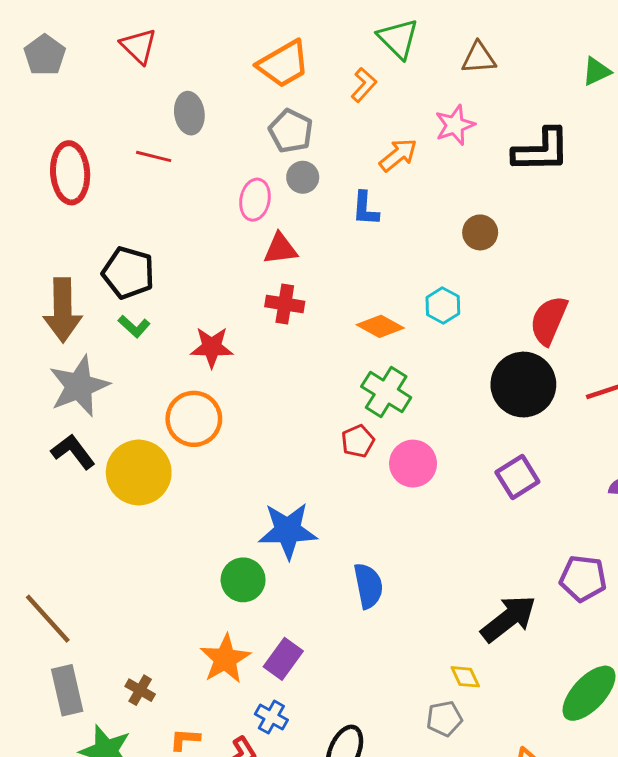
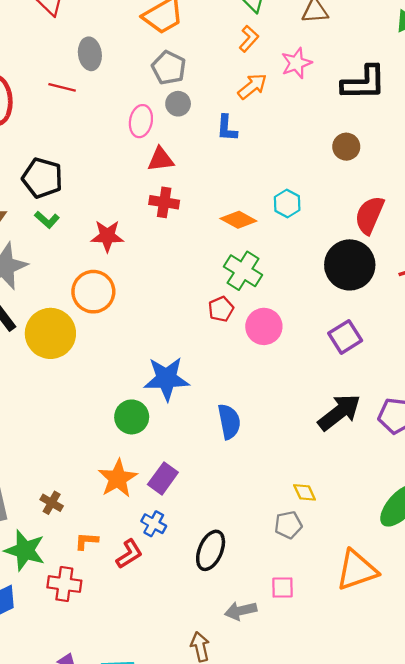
orange L-shape: (364, 85) -> (249, 39), moved
brown circle: (480, 232) -> (346, 147), moved
black arrow: (508, 619) -> (339, 412), moved

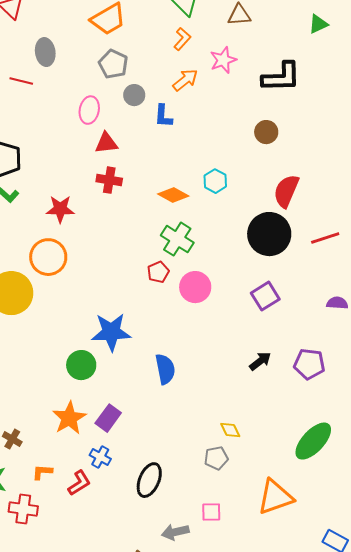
gray circle: (178, 104) -> (134, 95), moved
black arrow: (339, 412) -> (260, 361), size x0.6

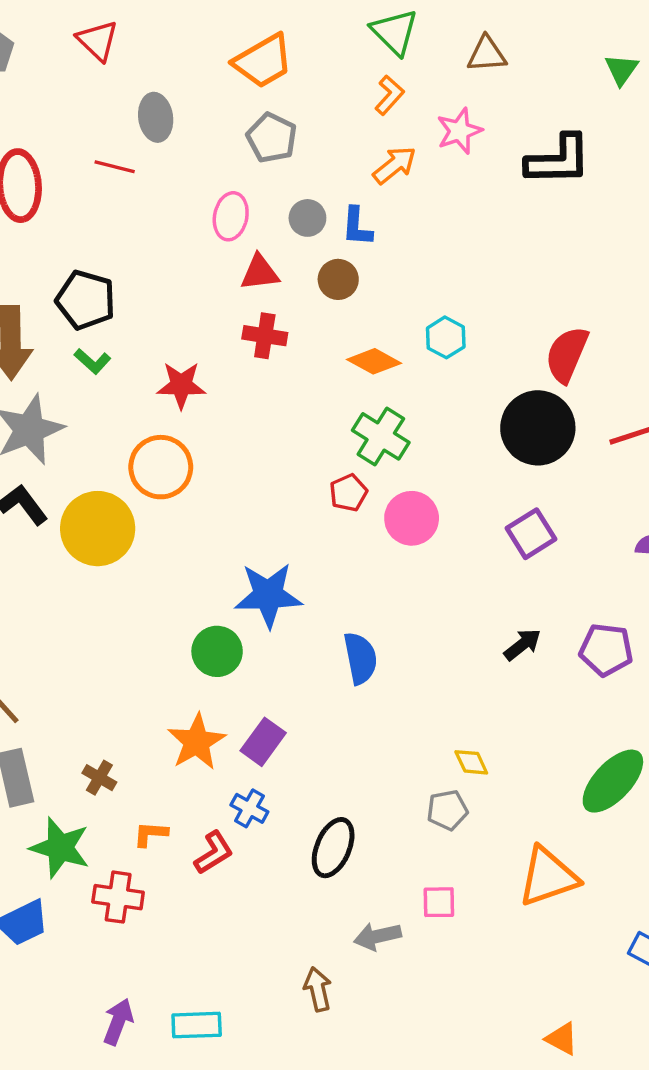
green triangle: (318, 24) -> (621, 70), turned -30
gray circle: (134, 95) -> (307, 218), moved
brown circle: (266, 132) -> (338, 279), moved

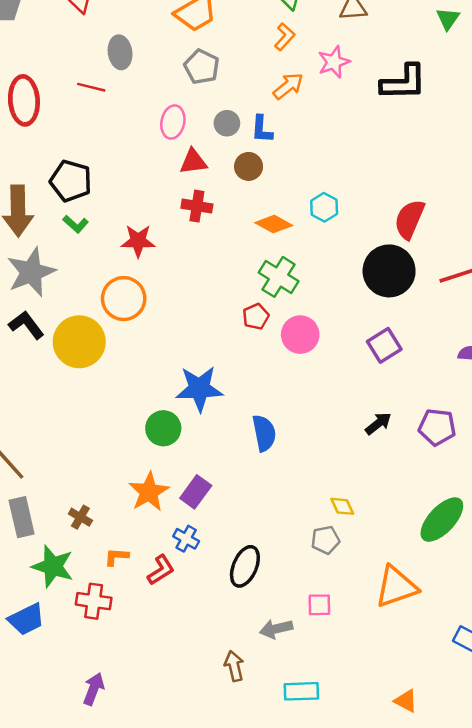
cyan rectangle: (197, 1025) -> (301, 691), moved

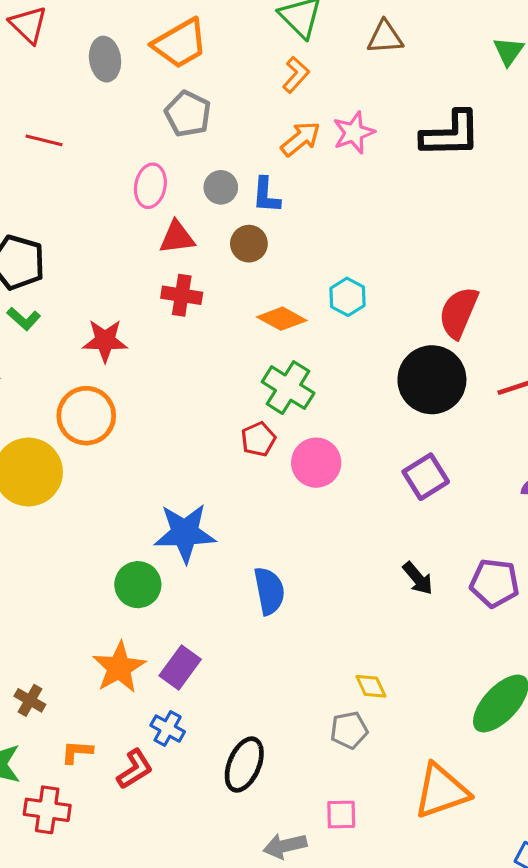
gray ellipse: (120, 52) -> (105, 59), moved
pink star: (334, 62) -> (354, 133), moved
black arrow: (378, 423) -> (418, 578), turned 88

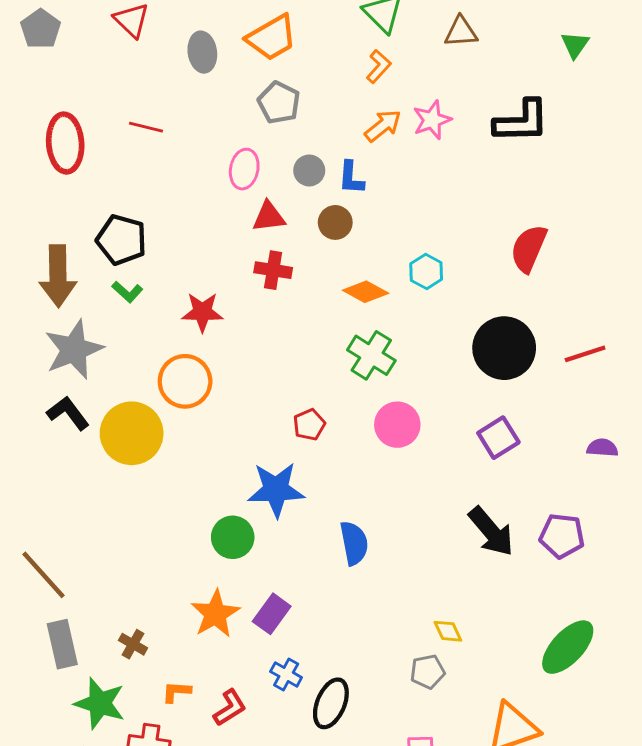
red semicircle: (459, 312) -> (529, 248), moved
red pentagon: (258, 439) -> (309, 425), moved
black arrow: (418, 578) -> (491, 532), size x1.6
blue cross: (168, 729) -> (286, 674), moved

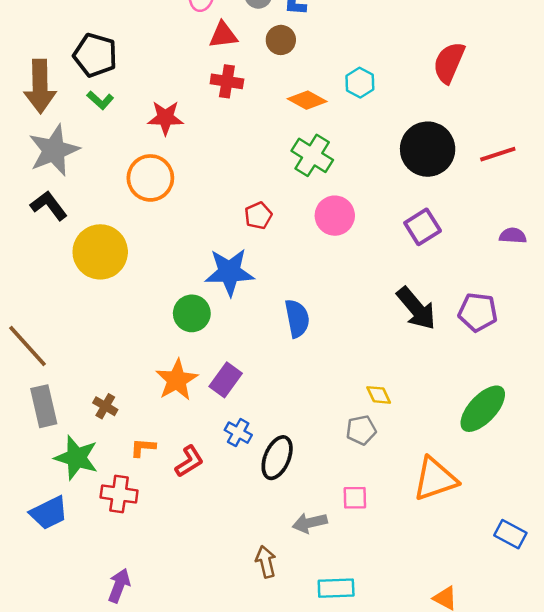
yellow circle: (132, 433) -> (100, 252), moved

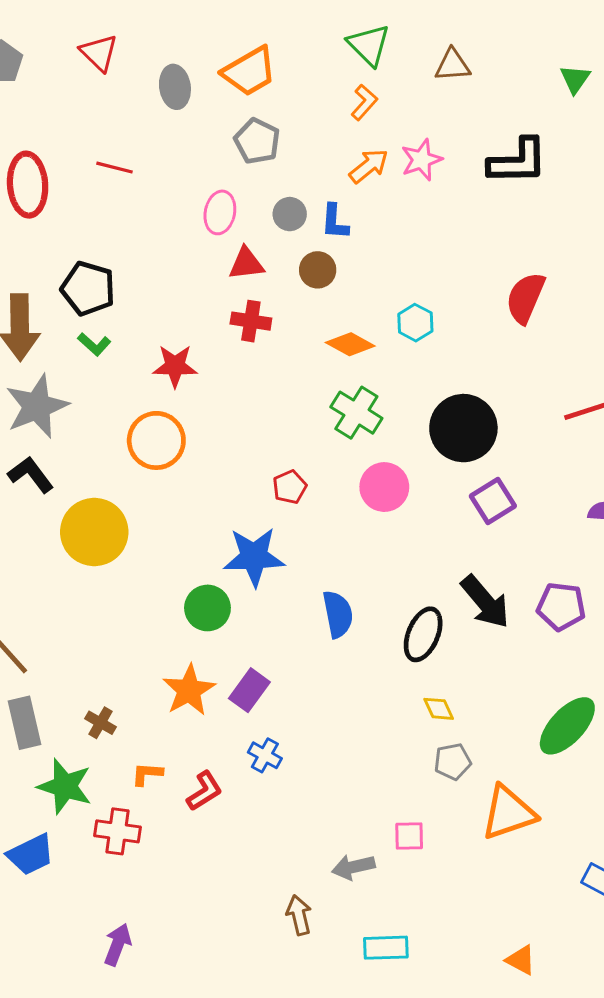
black circle: (428, 149) -> (463, 428), moved
gray pentagon: (361, 430) -> (453, 762), moved
black ellipse: (277, 458) -> (423, 634), moved

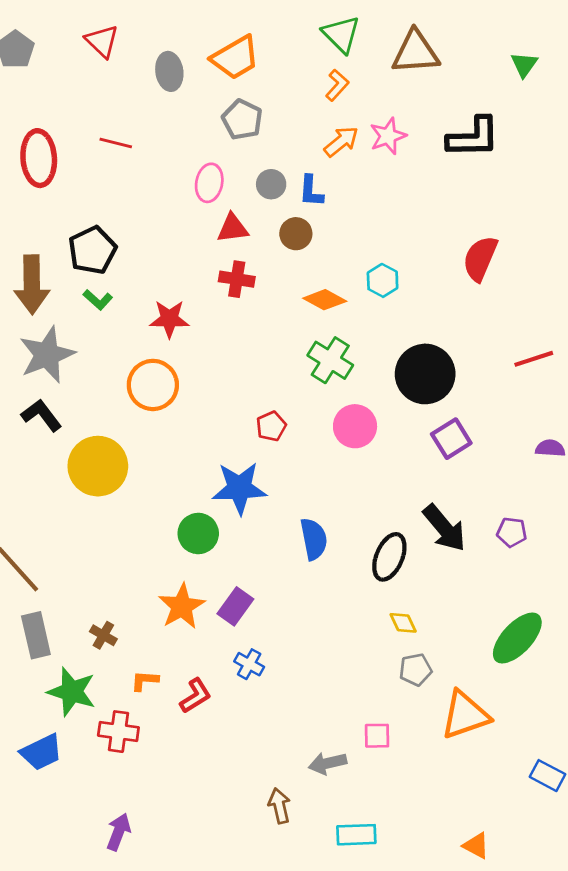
brown triangle: (453, 65) -> (416, 52), size x1.5
black pentagon: (88, 288) -> (92, 250), turned 30
purple pentagon: (561, 606) -> (512, 532), size x0.7

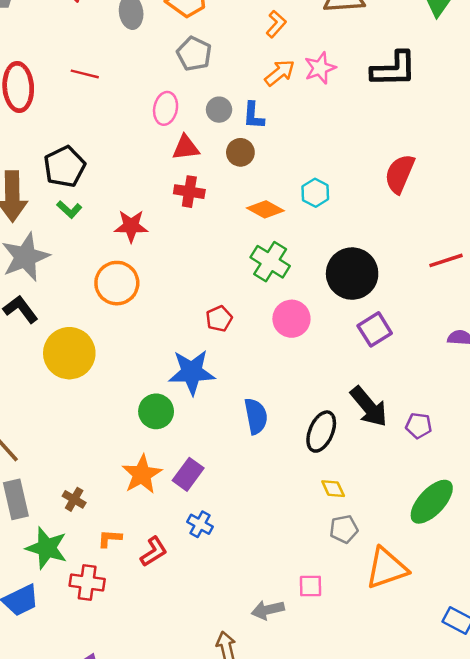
purple pentagon: (512, 532) -> (419, 426), moved

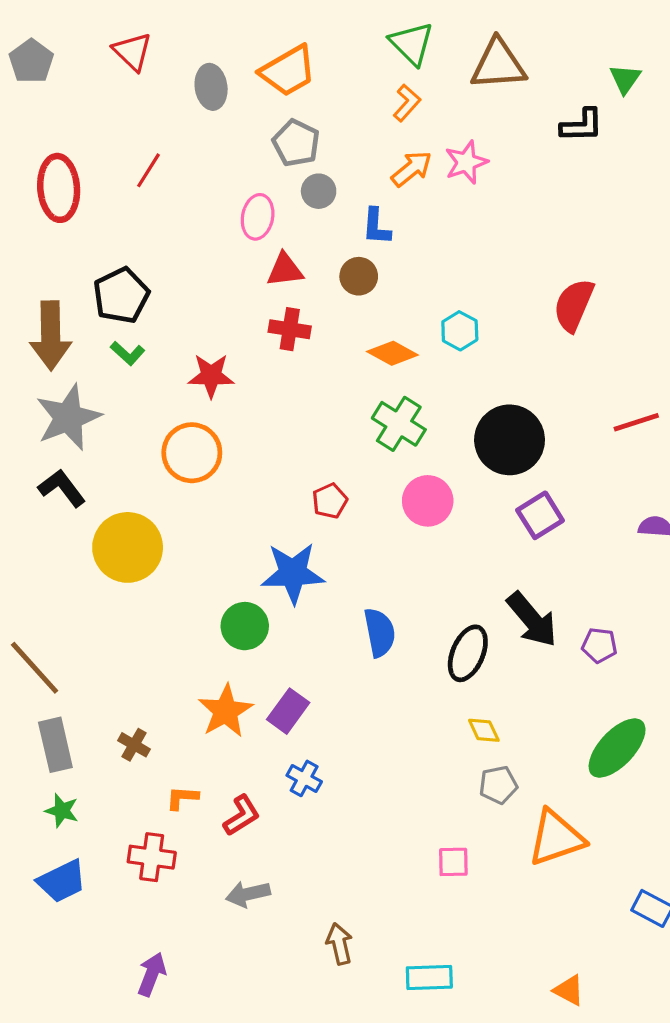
black L-shape: (394, 69) -> (582, 125), moved, size x0.7
red line: (85, 74) -> (148, 170), turned -72
gray circle: (219, 110) -> (319, 191), moved
green star: (47, 548) -> (62, 811), moved, size x0.6
gray arrow: (268, 610) -> (248, 894), moved

